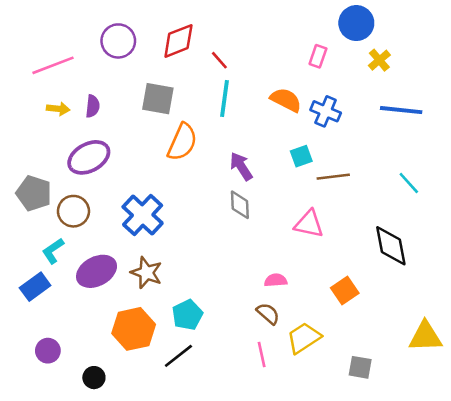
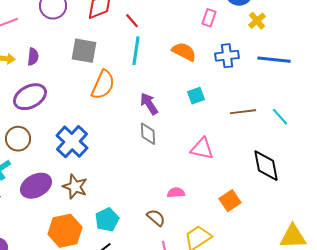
blue cross: (326, 111) -> (227, 56), moved, turned -30
brown line: (333, 177) -> (243, 112), moved
brown semicircle: (268, 314) -> (156, 218), moved

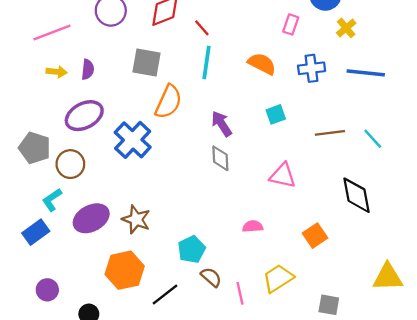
blue cross: (72, 142) -> (133, 140), moved
brown semicircle: (156, 218) -> (211, 277), moved
cyan pentagon: (107, 220) -> (192, 249), moved

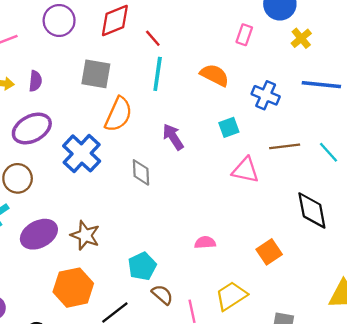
blue cross: (312, 68) -> (266, 95), moved, turned 30
gray diamond: (220, 158) -> (141, 172), moved
pink triangle: (283, 176) -> (245, 170), moved

